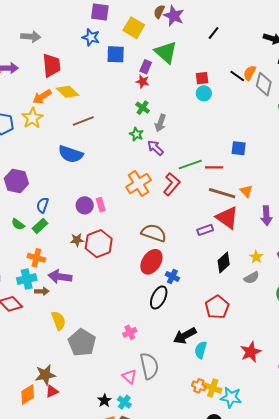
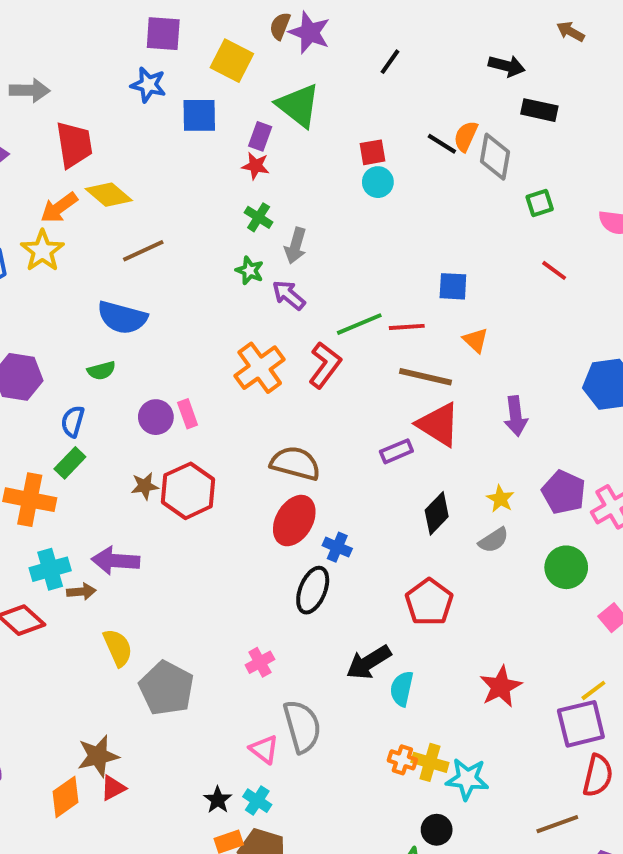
orange triangle: (246, 191) -> (476, 340), moved
green semicircle: (18, 224) -> (101, 371), moved, turned -48
orange cross: (36, 258) -> (30, 500), moved, size x1.4

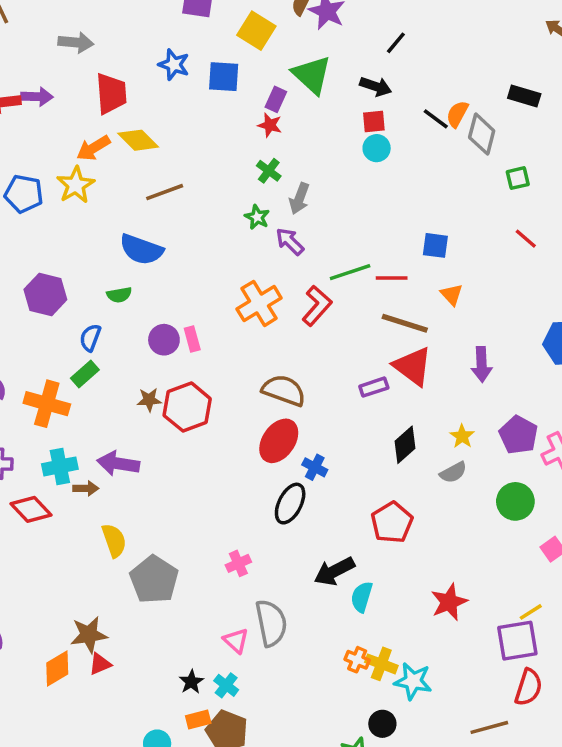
black arrow: (507, 66) -> (376, 87), moved
blue star: (148, 85) -> (174, 65), moved

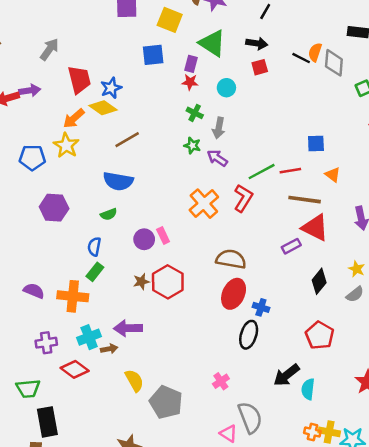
gray arrow: (76, 43) -> (49, 49), turned -50
blue star: (174, 65) -> (111, 88), moved, turned -30
cyan circle: (377, 148) -> (226, 88), moved
purple hexagon: (45, 294) -> (54, 208), moved

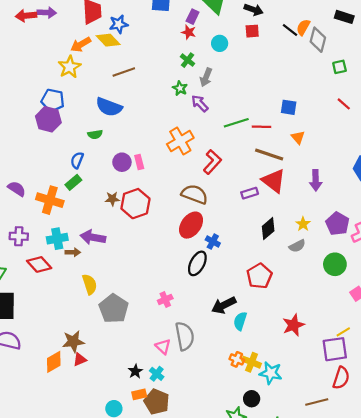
blue pentagon: (32, 158) -> (53, 100), moved
red L-shape: (243, 198) -> (212, 162), moved

